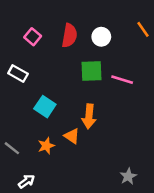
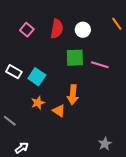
white rectangle: (18, 73) -> (14, 72), moved
cyan square: (45, 107) -> (37, 77), moved
orange star: (46, 146) -> (38, 103), moved

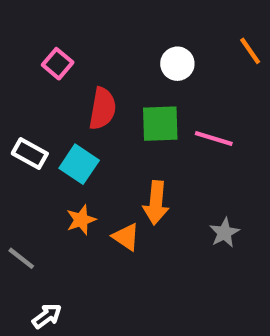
red semicircle: (57, 29) -> (103, 109), moved
gray star: (105, 144) -> (224, 233), moved

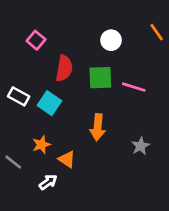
orange star: (81, 220) -> (41, 145), moved
orange triangle: (126, 237) -> (67, 159), moved
white arrow: (47, 316) -> (48, 182), moved

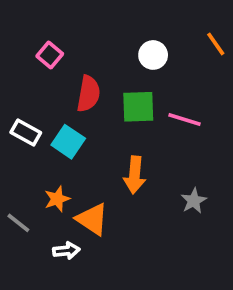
orange triangle: (67, 159) -> (92, 219), size x1.4
white arrow: (48, 182) -> (66, 251), turned 30

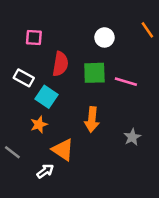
pink square: (50, 55) -> (34, 37), turned -36
white rectangle: (26, 132) -> (24, 78), moved
orange star: (57, 199) -> (39, 125), moved
white arrow: (66, 251) -> (45, 171), turned -30

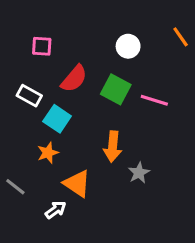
red semicircle: (60, 64) -> (74, 79), turned 30
green square: (94, 73) -> (116, 89), turned 30
gray star: (132, 137) -> (139, 173), moved

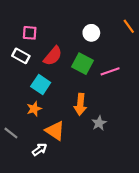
white rectangle: (29, 96) -> (21, 56), moved
pink line: (154, 100) -> (110, 71), turned -36

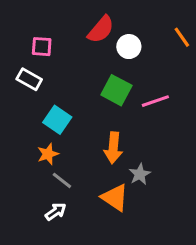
red semicircle: (53, 56) -> (101, 29), moved
orange triangle: (55, 131) -> (115, 198), moved
gray line: (11, 133) -> (62, 180), moved

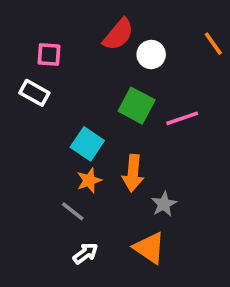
cyan square: (57, 120) -> (87, 144), moved
orange star: (48, 154) -> (89, 180), moved
orange triangle: (115, 198) -> (149, 248), moved
white arrow: (56, 212) -> (85, 253), moved

